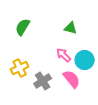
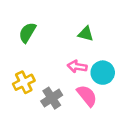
pink arrow: (64, 55) -> (77, 67), turned -35

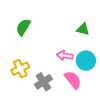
green triangle: (86, 34) -> (83, 29), moved

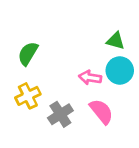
green semicircle: (23, 27) -> (28, 54), moved
cyan circle: (86, 61) -> (120, 70), moved

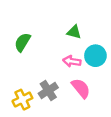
green triangle: (116, 41) -> (74, 32), moved
yellow cross: (28, 96) -> (22, 100), moved

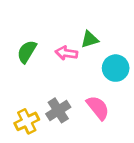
green triangle: (74, 32) -> (90, 39), turned -32
pink arrow: (72, 61) -> (66, 53), moved

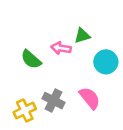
green semicircle: (27, 52) -> (31, 59), moved, turned -80
gray cross: (58, 110) -> (53, 101), turned -30

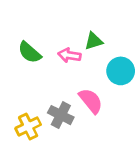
green semicircle: (31, 59) -> (30, 52), moved
pink semicircle: (90, 98) -> (91, 101), moved

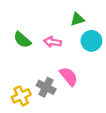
green triangle: (94, 41) -> (77, 19), moved
cyan circle: (121, 71) -> (91, 41), moved

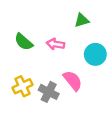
cyan circle: (91, 41) -> (95, 54), moved
yellow cross: (21, 96) -> (22, 86), moved

